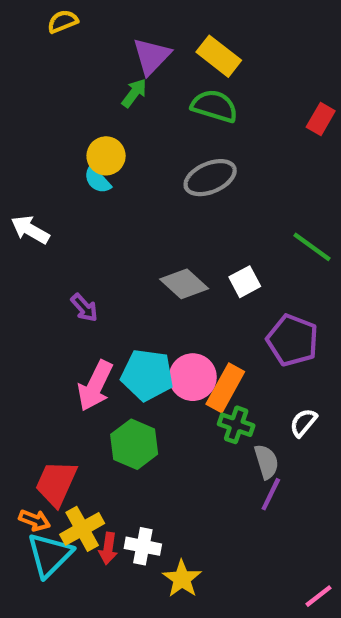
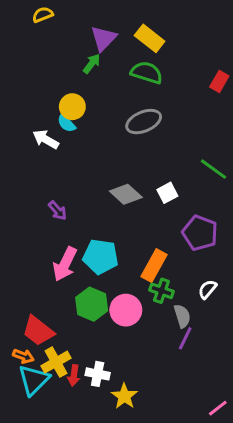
white arrow: (30, 230) -> (46, 139), moved
pink circle: (193, 377) -> (126, 310), moved
red trapezoid: (56, 483) -> (38, 331), turned -76

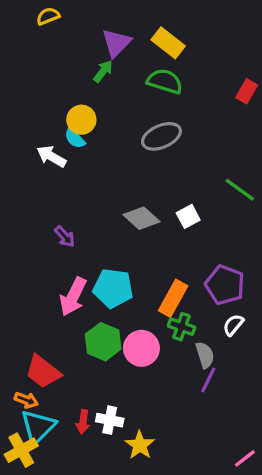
purple pentagon: (200, 233) -> (225, 285), moved
yellow cross: (56, 362) -> (21, 450), moved

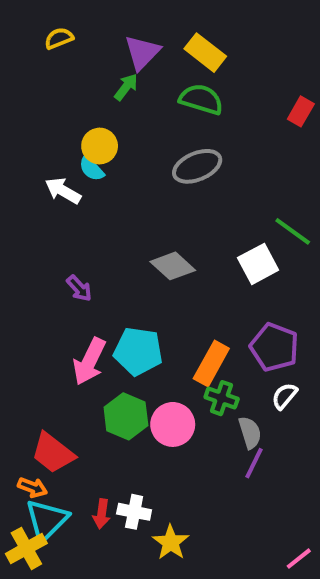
yellow semicircle: (48, 16) -> (59, 38), moved
white square: (188, 216) -> (258, 264), moved, size x1.4

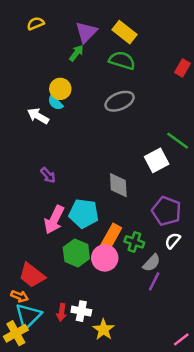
gray diamond: (173, 266) -> (118, 185), moved, turned 45
orange rectangle: (211, 363) -> (111, 237), moved
gray semicircle: (250, 433) -> (152, 263), turned 60

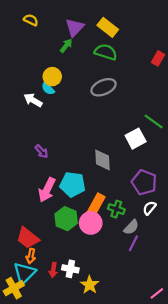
yellow semicircle: (36, 23) -> (31, 20), turned 48
orange arrow: (20, 296) -> (31, 256), moved, turned 80

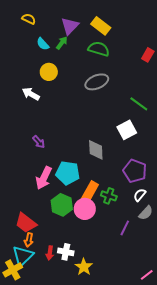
cyan semicircle: (48, 88) -> (43, 44), moved
green line: (154, 121) -> (139, 104), moved
gray semicircle: (131, 227) -> (146, 213), moved

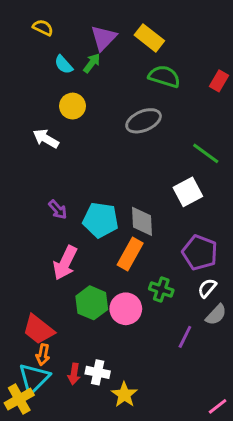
green semicircle: (99, 49) -> (164, 76), moved
cyan pentagon: (68, 173) -> (101, 220), moved
orange rectangle: (90, 192) -> (130, 254), moved

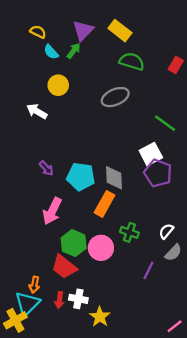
yellow semicircle: (43, 28) -> (38, 32), moved
purple pentagon: (200, 253) -> (158, 173), moved
red trapezoid: (38, 329) -> (64, 267), moved

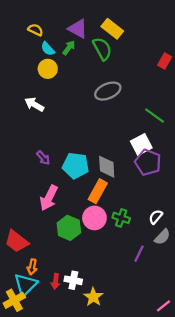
purple triangle: (83, 31) -> (78, 29), turned -45
green semicircle: (132, 61) -> (102, 49), moved, turned 45
yellow circle: (58, 85) -> (48, 69), moved
pink circle: (101, 248) -> (94, 218), moved
red trapezoid: (64, 267) -> (17, 241), moved

